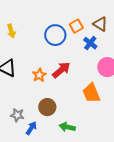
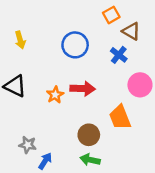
orange square: (76, 26) -> (111, 15), moved
red arrow: (61, 70) -> (83, 89), turned 42
brown circle: (47, 107) -> (89, 135), moved

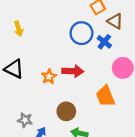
blue circle: (75, 45) -> (81, 33), moved
brown circle: (89, 135) -> (66, 111), moved

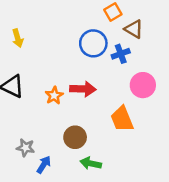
blue cross: (104, 42) -> (121, 54), turned 32

